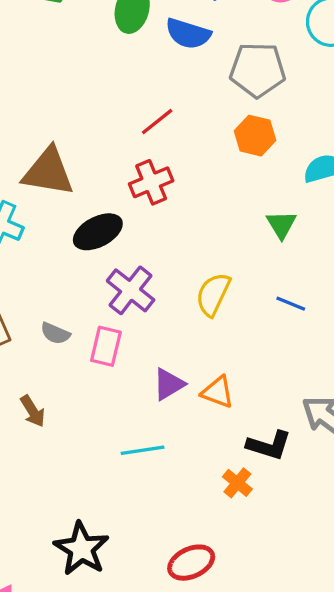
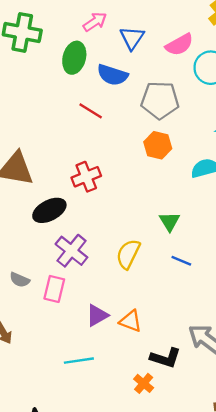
red line: (157, 122) -> (91, 111), moved, turned 70
green triangle: (281, 225) -> (170, 222), moved

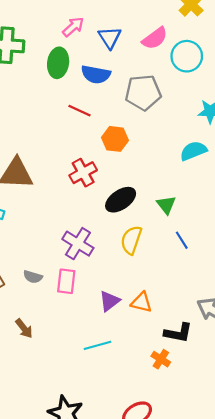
orange hexagon: (158, 145) -> (115, 139), moved
black ellipse: (49, 210) -> (121, 200), moved
blue line: (181, 261) -> (182, 240), turned 42

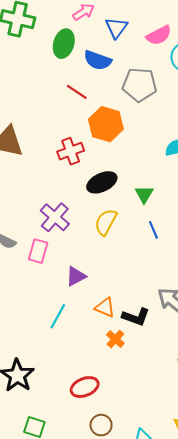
orange hexagon: (115, 139) -> (106, 124), size x1.4
orange triangle: (141, 302) -> (105, 307), moved
cyan line: (98, 345) -> (58, 316), turned -55

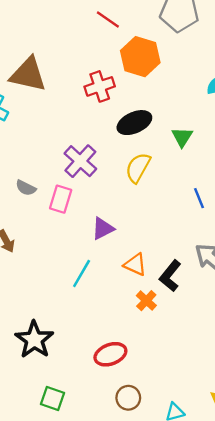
blue line: (153, 230) -> (199, 198), moved
black L-shape: (136, 317) -> (170, 276), turned 108

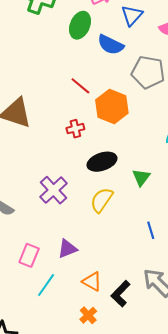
red line: (108, 20) -> (80, 86), moved
red cross: (100, 86) -> (75, 129), size x0.7
pink rectangle: (61, 199) -> (29, 255), moved
orange cross: (146, 301) -> (88, 315), moved

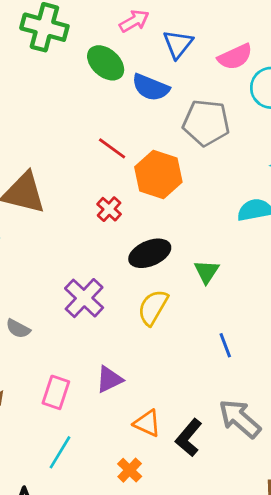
green ellipse: (80, 25) -> (106, 63), turned -68
red cross: (75, 129) -> (109, 209), turned -30
cyan line: (46, 285) -> (60, 452), moved
orange cross: (88, 315) -> (130, 470), moved

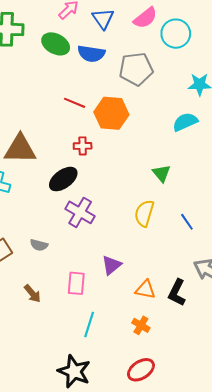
red cross: (109, 209) -> (83, 146), turned -30
black ellipse: (150, 253) -> (63, 179), moved
yellow semicircle: (153, 307) -> (144, 213), moved

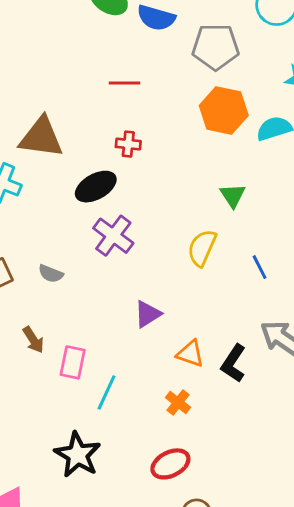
red line: (75, 103) -> (125, 83), turned -30
orange hexagon: (111, 113) -> (224, 110), moved
pink rectangle: (76, 283) -> (73, 362), moved

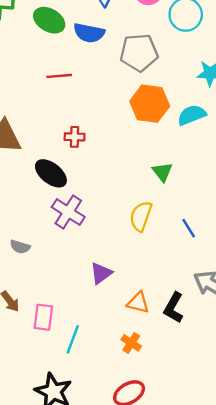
red line: (125, 83) -> (59, 76), moved
black ellipse: (96, 187) -> (51, 173), turned 72

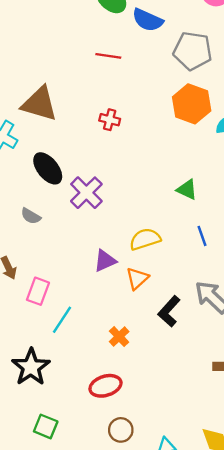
green triangle: (162, 172) -> (187, 189), moved, turned -40
black ellipse: (51, 173) -> (48, 168), moved
yellow semicircle: (141, 216) -> (145, 239), moved, turned 40
orange triangle: (138, 303) -> (137, 278), moved, turned 50

